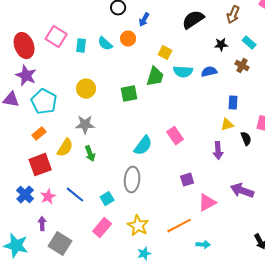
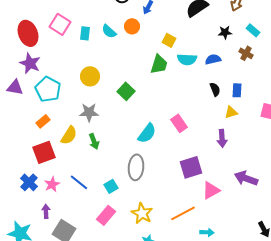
green square: (129, 94) -> (126, 91), moved, turned -36
black semicircle: (246, 139) -> (215, 89), moved
purple square: (187, 180) -> (191, 167), size x1.6

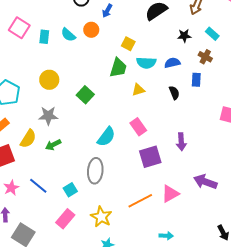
blue rectangle: (237, 90) -> (196, 80), moved
yellow triangle: (231, 112) -> (138, 90), moved
green arrow: (94, 141) -> (53, 145), turned 84
purple square: (191, 167) -> (150, 157), moved
orange line: (183, 213) -> (140, 201), moved

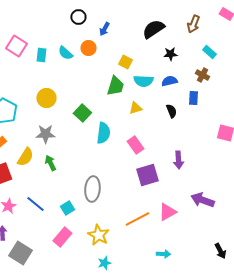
black star: (184, 36) -> (170, 54), moved
cyan semicircle: (106, 137) -> (103, 133), moved, turned -30
green arrow: (53, 145) -> (50, 163), turned 91

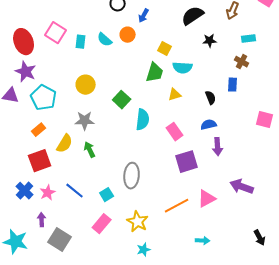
cyan rectangle: (209, 52) -> (249, 39), turned -48
blue semicircle: (169, 81) -> (209, 125), moved

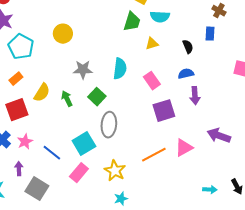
green square: (122, 100) -> (97, 97), moved
gray star: (85, 121) -> (83, 70), moved
blue line: (75, 191) -> (52, 153), moved
cyan square: (107, 195) -> (84, 144), size x1.6
cyan arrow: (203, 241) -> (210, 190), moved

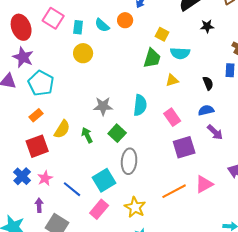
yellow circle: (63, 34) -> (83, 53), moved
purple arrow: (195, 96) -> (215, 132), turned -42

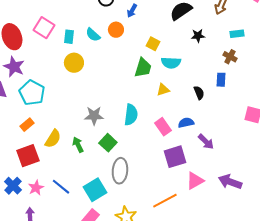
blue semicircle: (206, 110) -> (186, 123), moved
pink triangle: (204, 184) -> (195, 181), moved
blue line: (72, 189) -> (61, 187), moved

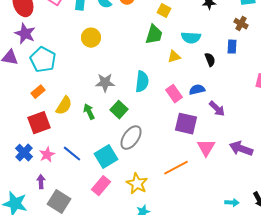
yellow circle: (74, 63) -> (91, 38), moved
cyan semicircle: (171, 63) -> (191, 38), moved
purple square: (175, 157) -> (186, 124), turned 30
gray ellipse: (120, 171) -> (131, 138), turned 30
pink triangle: (195, 181) -> (206, 148), turned -30

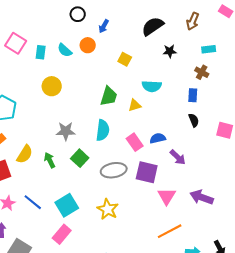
green trapezoid: (154, 35) -> (109, 96), moved
black semicircle: (210, 60) -> (194, 120), moved
gray ellipse: (131, 138) -> (114, 170), moved, turned 45
orange line: (176, 168) -> (170, 231), moved
yellow star: (137, 184) -> (108, 209), moved

